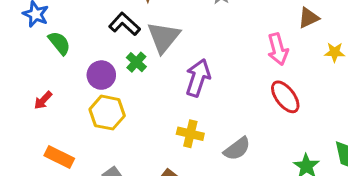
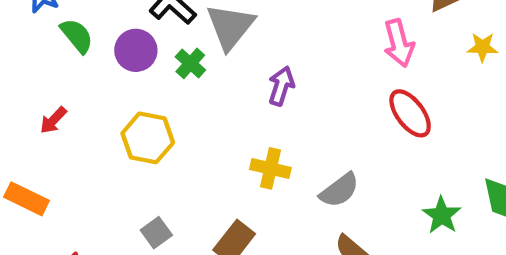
purple circle: (101, 75) -> (136, 50), moved
purple arrow: (198, 78) -> (281, 86), size x0.7
orange rectangle: (59, 157) -> (26, 199), moved

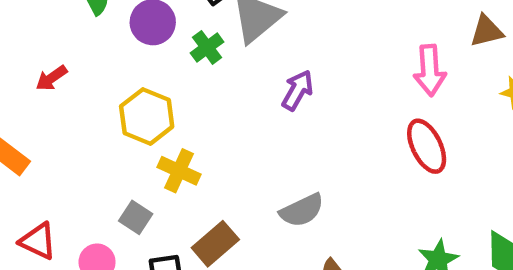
yellow cross: (270, 168) -> (179, 171), moved
gray semicircle: (339, 190) -> (302, 210), moved
gray square: (156, 233) -> (136, 217), turned -32

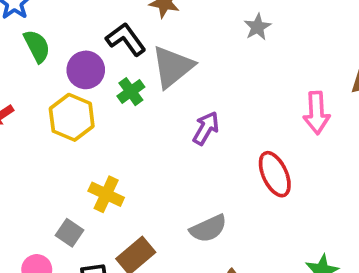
yellow hexagon: (147, 116) -> (72, 117), moved
red ellipse: (427, 146) -> (275, 174), moved

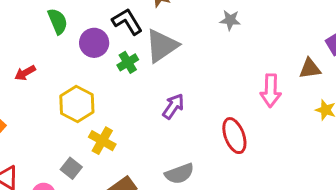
gray star: (257, 27) -> (230, 20), turned 30
yellow hexagon: (72, 117) -> (77, 104), moved
purple arrow: (206, 128) -> (173, 106), moved

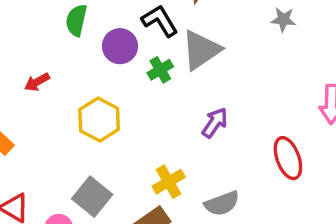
green semicircle: (58, 21) -> (76, 20), turned -145
yellow cross: (102, 141) -> (169, 182), moved, turned 30
gray square: (71, 168) -> (92, 197), size x1.5

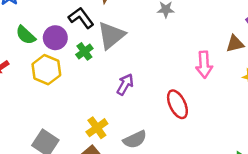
green semicircle: (76, 20) -> (26, 35), moved, turned -55
yellow hexagon: (99, 120) -> (46, 70), moved

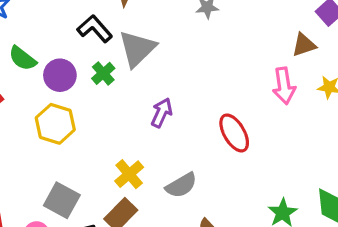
purple circle: (55, 38) -> (60, 75), moved
pink arrow: (204, 65) -> (284, 86), moved
yellow hexagon: (46, 70) -> (55, 124), moved

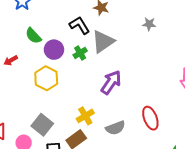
purple arrow: (162, 113) -> (111, 82), size x1.4
red ellipse: (234, 133) -> (150, 118), moved

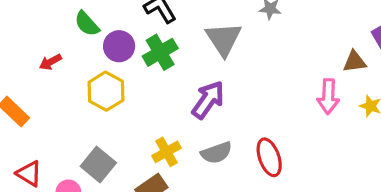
gray triangle: (103, 42) -> (224, 39), moved, turned -30
green cross: (80, 53) -> (160, 52), size x1.5
gray semicircle: (115, 128) -> (216, 153), moved

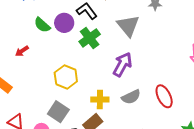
purple circle: (119, 46) -> (64, 23), moved
yellow hexagon: (106, 91) -> (66, 77), moved
yellow cross: (167, 152) -> (100, 99), turned 36

